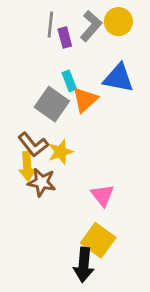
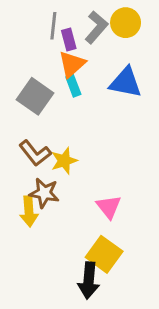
orange triangle: (85, 100) -> (72, 64), moved
gray square: (52, 104) -> (35, 96), moved
yellow arrow: (27, 166) -> (29, 211), moved

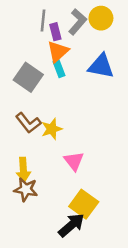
brown star: (44, 193) -> (26, 189), moved
pink triangle: (109, 207) -> (74, 161), moved
black arrow: (89, 280) -> (71, 225), turned -136

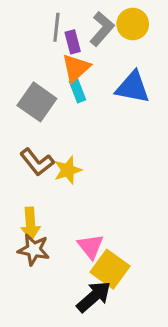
pink triangle: (74, 161) -> (90, 246), moved

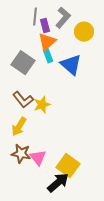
yellow circle: (133, 24) -> (84, 32), moved
blue triangle: (133, 87) -> (71, 65), moved, turned 30
yellow arrow: (30, 224) -> (19, 127), moved, turned 36
pink triangle: (90, 246) -> (38, 158), moved

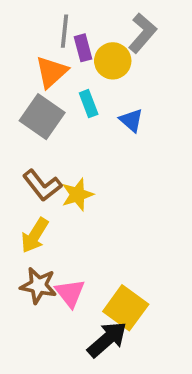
gray L-shape: (63, 18) -> (142, 33), moved
yellow circle: (84, 32) -> (113, 61), moved
orange triangle: (47, 42) -> (51, 72), moved
blue triangle: (71, 65) -> (131, 120), size x0.6

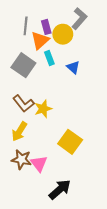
gray line: (64, 31) -> (26, 26), moved
orange triangle: (51, 72) -> (40, 40), moved
yellow square: (126, 308) -> (70, 142), moved

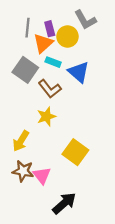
gray L-shape: (79, 19) -> (85, 20), turned 110
cyan rectangle: (49, 58) -> (53, 62), turned -48
blue triangle: (73, 67) -> (79, 72), size x1.5
brown L-shape: (23, 104) -> (50, 89), moved

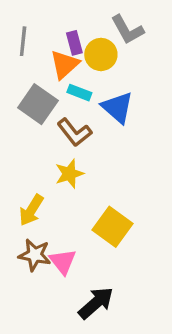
gray line: (27, 28) -> (23, 41), moved

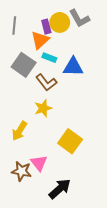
yellow circle: (101, 54) -> (60, 22), moved
blue triangle: (117, 107) -> (73, 67), turned -40
brown star: (35, 255) -> (21, 171), moved

